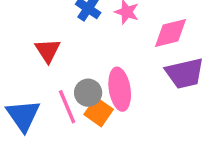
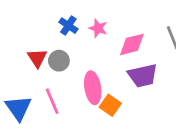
gray circle: (88, 93) -> (59, 61), moved
orange square: (99, 112) -> (110, 105), moved

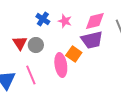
pink diamond: (132, 44) -> (95, 21), moved
purple trapezoid: (143, 76) -> (92, 40), moved
orange square: (110, 105) -> (74, 54), moved

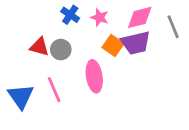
red triangle: (20, 43) -> (39, 47), turned -42
orange square: (74, 54) -> (113, 46), moved

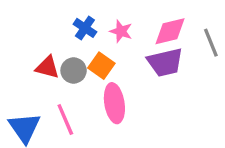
orange square: (113, 46) -> (101, 66), moved

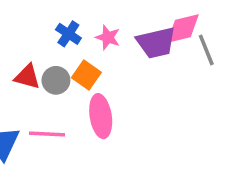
pink diamond: (170, 31) -> (183, 28), moved
purple trapezoid: (165, 62) -> (156, 43), moved
pink line: (65, 120) -> (47, 134), turned -64

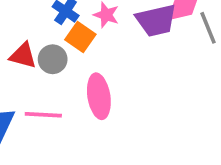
orange square: (86, 75) -> (80, 37), moved

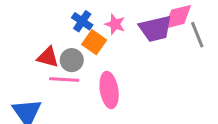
pink line: (43, 115) -> (64, 80), moved

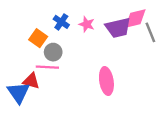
orange square: (94, 42) -> (38, 38), moved
red triangle: (48, 57) -> (31, 81), moved
pink ellipse: (109, 90) -> (106, 81), moved

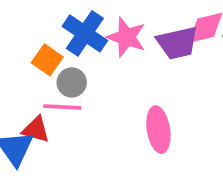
blue cross: (61, 22) -> (85, 33), size x1.6
pink star: (87, 24) -> (126, 37), size x1.5

